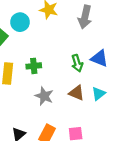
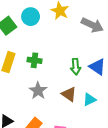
gray arrow: (85, 17) -> (92, 25), turned -90

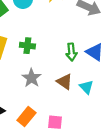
cyan triangle: (89, 100) -> (86, 87), turned -48

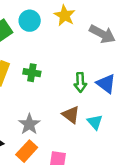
gray star: (31, 78) -> (29, 124), moved

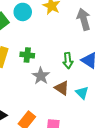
gray arrow: (102, 34) -> (84, 19), turned -130
gray star: (29, 124) -> (41, 76), moved

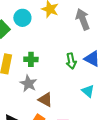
gray star: (41, 76) -> (28, 84), moved
brown triangle: (62, 88) -> (45, 100), moved

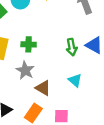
cyan triangle: (88, 91) -> (75, 80), moved

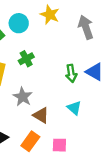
green cross: (29, 44) -> (26, 59), moved, turned -32

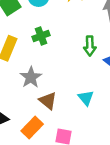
green arrow: (71, 73) -> (90, 46), moved

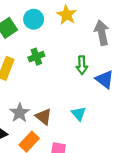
gray star: (31, 77) -> (20, 113), moved

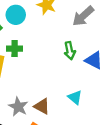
gray arrow: (102, 33) -> (83, 16), turned -110
green cross: (36, 57) -> (15, 49), moved, turned 32

